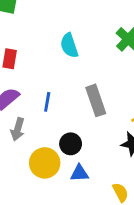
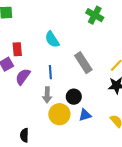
cyan semicircle: (69, 45) -> (52, 39), moved
gray arrow: (18, 129) -> (47, 95), moved

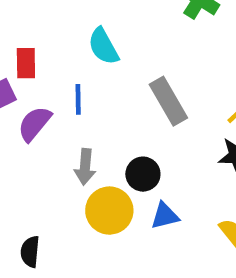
blue line: (50, 72) -> (78, 99), moved

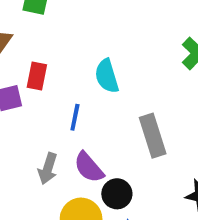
purple semicircle: (34, 124) -> (89, 167), moved, turned -92
gray arrow: (85, 167) -> (48, 169), moved

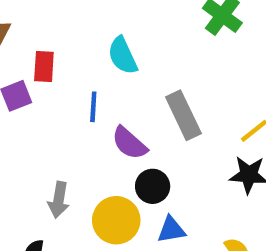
purple semicircle: (89, 167) -> (129, 143), moved
gray arrow: (48, 169) -> (59, 200), moved

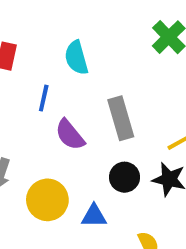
black circle: (153, 186) -> (125, 177), moved

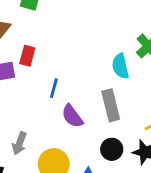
cyan semicircle: (76, 58) -> (120, 66), moved

